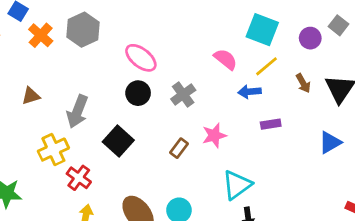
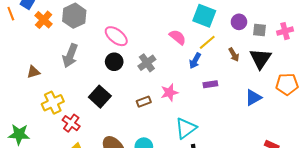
gray square: (338, 25) -> (259, 30), moved, turned -32
blue arrow: (250, 92) -> (195, 61), turned -56
brown triangle: (31, 96) -> (33, 72), moved
gray arrow: (77, 111) -> (70, 56), moved
brown rectangle: (179, 148) -> (144, 102), turned 32

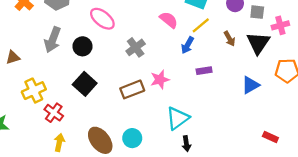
pink cross: (285, 31) -> (280, 25), moved
black circle: (114, 62) -> (82, 46), moved
brown rectangle: (144, 102) -> (132, 89), size x1.5

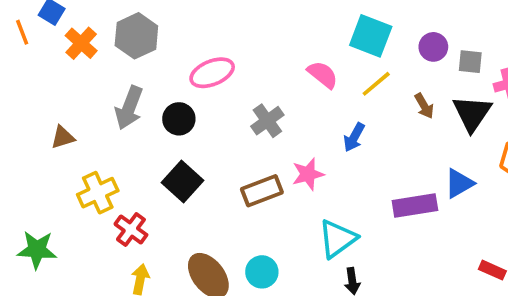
pink ellipse: (102, 19) -> (212, 73), turned -60
blue arrow: (188, 45) -> (354, 137), moved
purple rectangle: (204, 71) -> (415, 206), moved, size x1.6

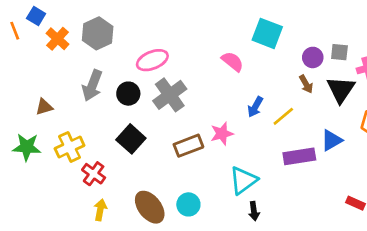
purple circle: (433, 47) -> (313, 57), moved
yellow line: (376, 84) -> (283, 116), moved
gray cross: (267, 121) -> (170, 95), moved, size x1.4
green star: (37, 250) -> (27, 147), moved

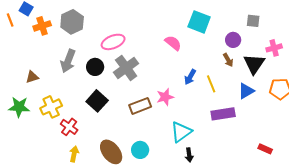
orange cross: (57, 39) -> (42, 26), turned 30
gray square: (339, 52) -> (253, 21), moved
yellow line: (283, 116) -> (211, 84), turned -72
blue triangle: (331, 140) -> (246, 91), moved

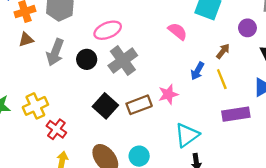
brown arrow: (228, 60) -> (223, 51), moved, turned -112
brown triangle: (32, 77) -> (26, 40), moved
black square: (97, 101) -> (105, 106), moved

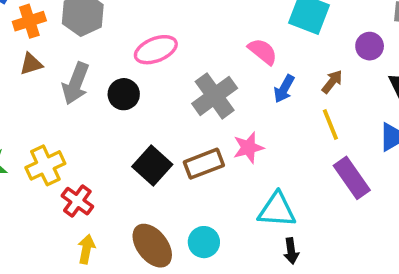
gray cross: (123, 61) -> (215, 96), moved
blue arrow: (197, 71) -> (284, 89), moved
purple rectangle: (236, 114) -> (352, 178), turned 64
cyan triangle: (187, 135) -> (277, 210), turned 40

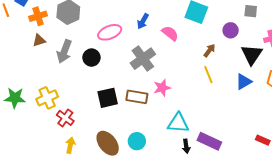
blue arrow: (284, 89) -> (143, 21), moved
brown rectangle: (204, 164) -> (137, 97), turned 30
black square: (152, 165) -> (108, 98), turned 35
purple rectangle: (352, 178) -> (209, 141), moved, turned -30

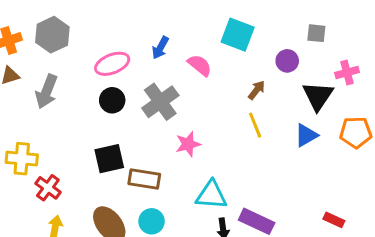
black circle: (91, 58) -> (112, 100), moved
brown rectangle: (137, 97) -> (144, 179), moved
yellow cross: (47, 98) -> (22, 159), turned 30

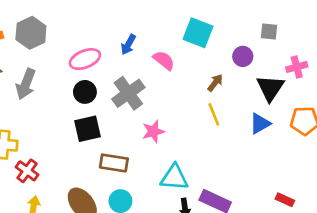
black square: (109, 159) -> (88, 129), moved

